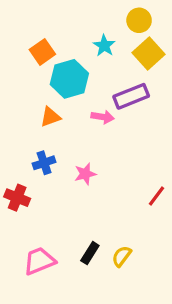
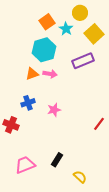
yellow circle: (139, 20) -> (80, 13), moved
orange square: (42, 52) -> (47, 22), moved
pink arrow: (103, 117) -> (50, 74), moved
yellow semicircle: (122, 256) -> (80, 177), moved, turned 96

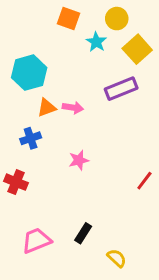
orange square: (47, 22) -> (69, 19), moved, turned -35
cyan hexagon: (44, 50) -> (29, 73), moved
blue cross: (28, 103) -> (31, 138), moved

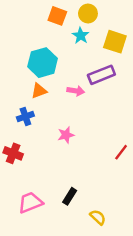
yellow circle: (117, 19) -> (88, 13), moved
yellow square: (137, 49) -> (115, 42), turned -30
cyan hexagon: (29, 73) -> (43, 63), moved
pink arrow: (73, 108) -> (76, 91), moved

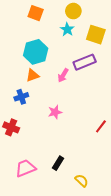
orange square: (57, 16) -> (36, 13), moved
pink arrow: (76, 91) -> (63, 75), turned 112

